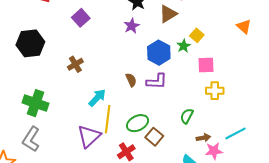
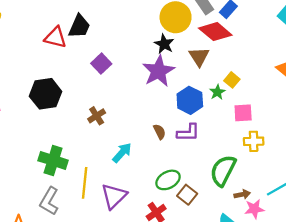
brown triangle: (168, 14) -> (199, 57), turned -30
purple star: (132, 26) -> (158, 71), size x1.8
green semicircle: (187, 116) -> (223, 171), size x1.8
yellow line: (108, 119) -> (85, 183), moved

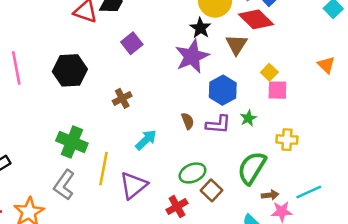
green star: (217, 92) -> (248, 118), moved
pink square: (243, 113) -> (277, 90), moved

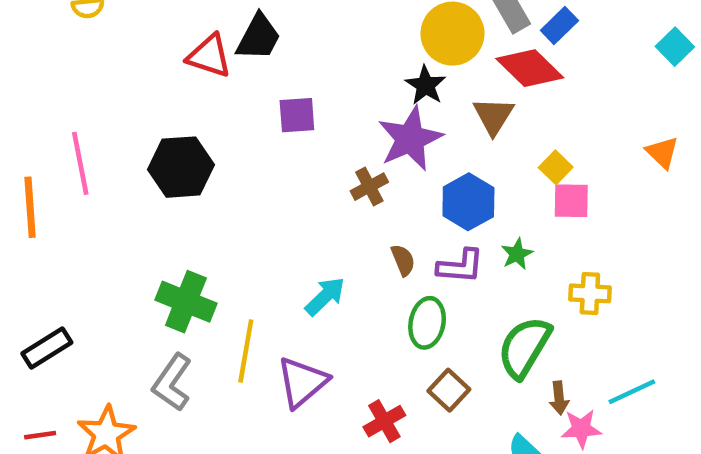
purple square: (132, 43) -> (297, 115), turned 35
brown cross: (122, 98) -> (369, 187), moved
green ellipse: (192, 173) -> (427, 323), moved, turned -55
brown arrow: (270, 195) -> (559, 398), turned 91

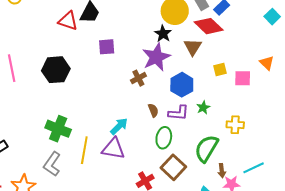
yellow square: (556, 167) -> (220, 70), turned 32
pink square: (571, 201) -> (243, 78), moved
purple triangle: (302, 382) -> (113, 149), moved, turned 50
brown square: (449, 390) -> (173, 167), size x1.4

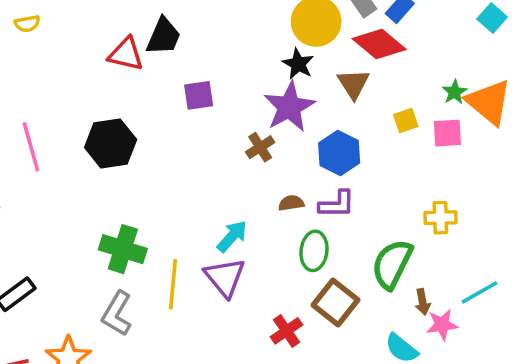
orange triangle: (267, 63) -> (489, 102), size x1.8
green star: (203, 108) -> (455, 92), moved
brown semicircle: (153, 110) -> (291, 203), turned -72
purple triangle: (113, 149) -> (225, 277), turned 45

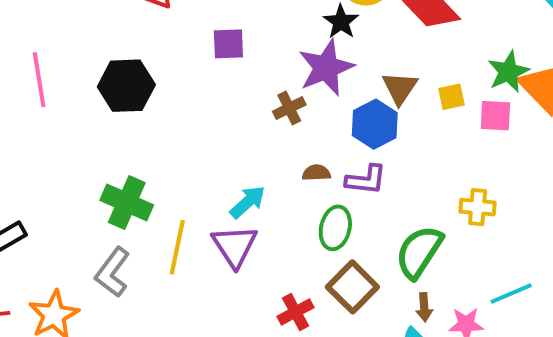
brown triangle: (354, 84) -> (400, 88), moved
green star: (455, 92) -> (508, 72), size x1.5
brown arrow: (423, 302) -> (424, 307), moved

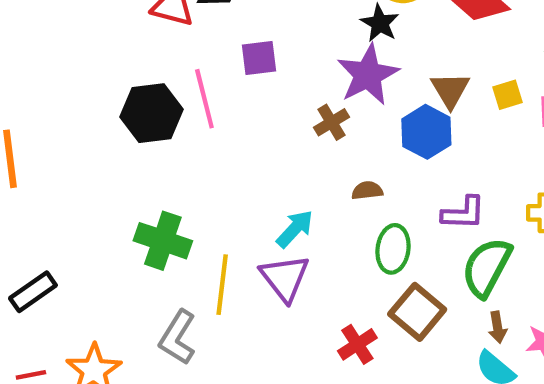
pink line: (39, 80) -> (204, 99), moved
purple L-shape: (366, 180) -> (463, 213), moved
gray L-shape: (112, 272) -> (178, 337), moved

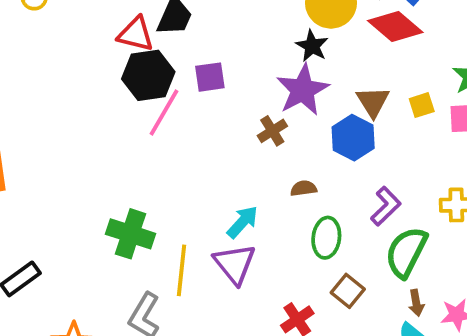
pink line: (204, 99) -> (164, 112), turned 45
black hexagon: (151, 113) -> (148, 75), moved
purple L-shape: (463, 213) -> (386, 206), turned -45
brown square: (417, 312) -> (348, 291), size x0.7

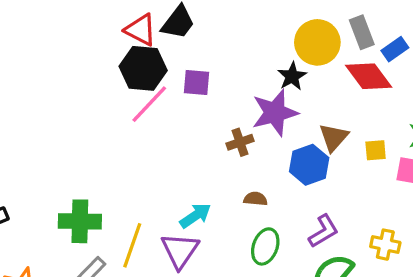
green cross: (131, 234) -> (80, 221), moved, turned -30

